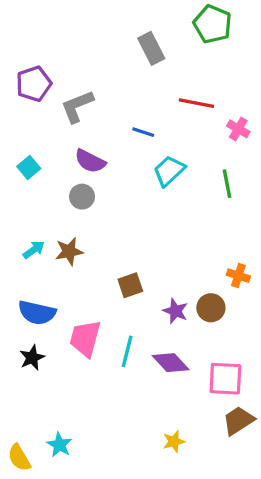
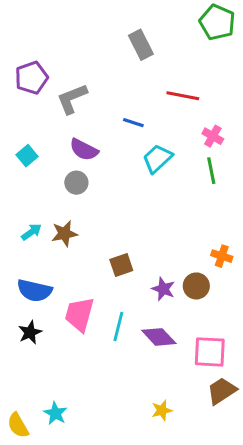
green pentagon: (213, 24) -> (217, 22), moved
pink cross: (238, 129) -> (213, 136), moved

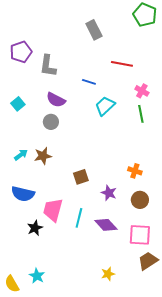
gray L-shape: (72, 99) -> (48, 66), turned -60
orange cross: (222, 256) -> (135, 171), moved
brown circle: (196, 286) -> (140, 200), moved
black star: (30, 332) -> (35, 228), moved

